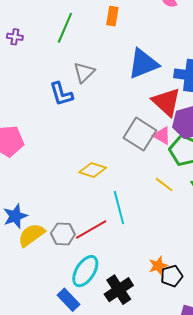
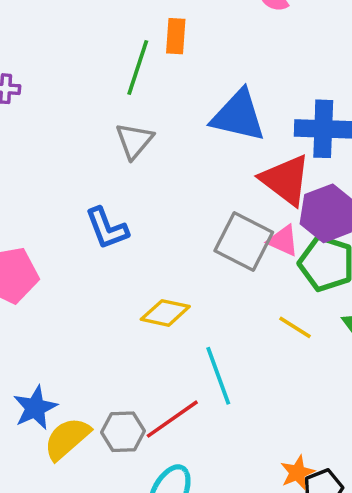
green line: (65, 28) -> (138, 68), moved
blue triangle: (143, 64) -> (238, 116), turned 40
blue L-shape: (61, 94) -> (107, 228), moved

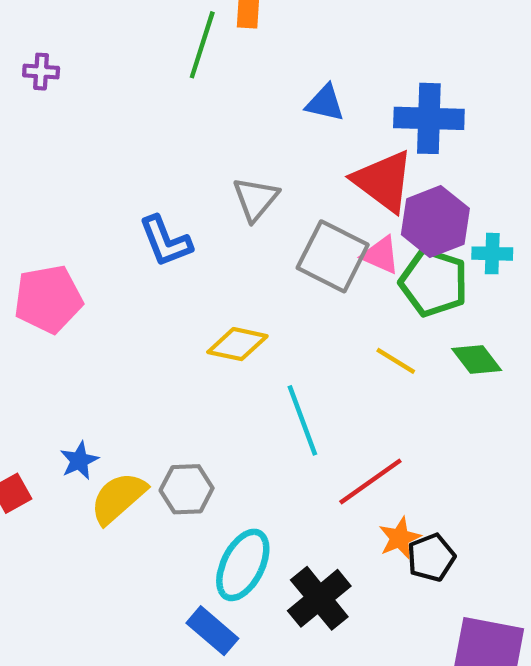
blue triangle: (238, 116) -> (325, 103), size x0.6
gray triangle: (134, 141) -> (256, 199), moved
blue star: (35, 408) -> (79, 460), size x0.7
red line: (172, 419) -> (370, 482), moved

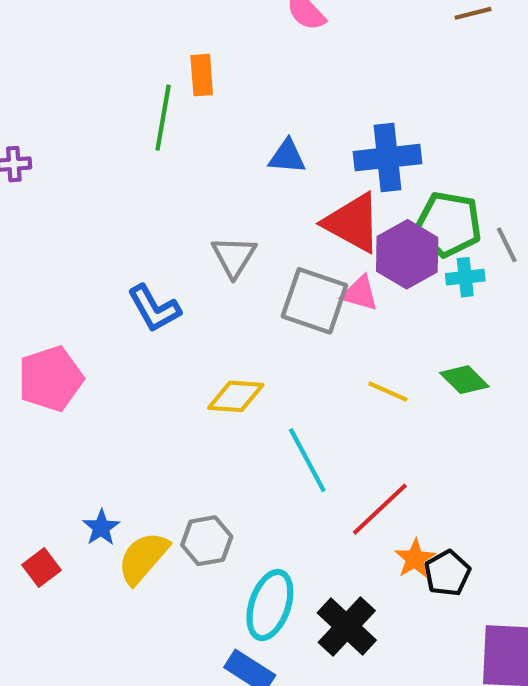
green pentagon: (434, 283) -> (449, 224), moved

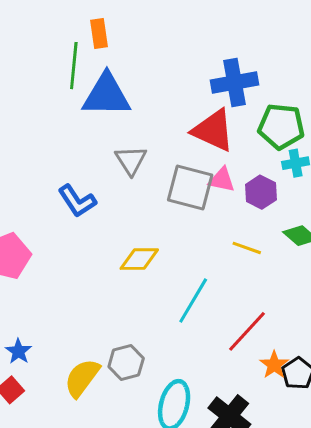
blue triangle: (287, 157) -> (106, 95), moved, size x1.8
purple hexagon: (407, 254) -> (261, 192), moved, size x0.7
cyan line: (307, 460) -> (193, 300), turned 63
blue star: (101, 528) -> (18, 351), moved

